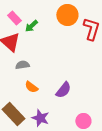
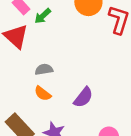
gray semicircle: (22, 65) -> (44, 69), moved

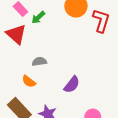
orange semicircle: (43, 94) -> (29, 81), moved

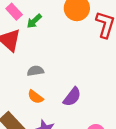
orange semicircle: (29, 81) -> (35, 97), moved

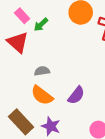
orange semicircle: (35, 97) -> (42, 95), size x1.5

